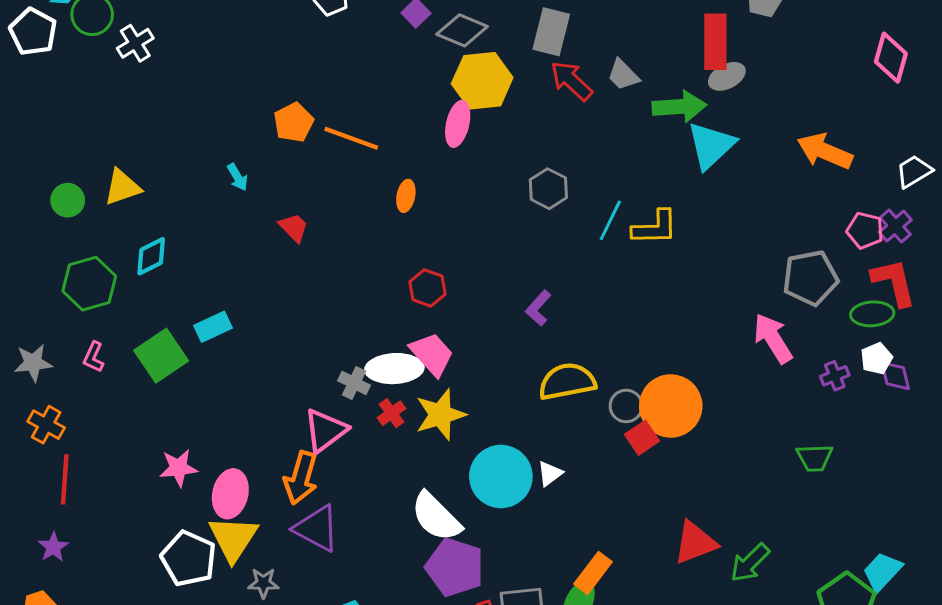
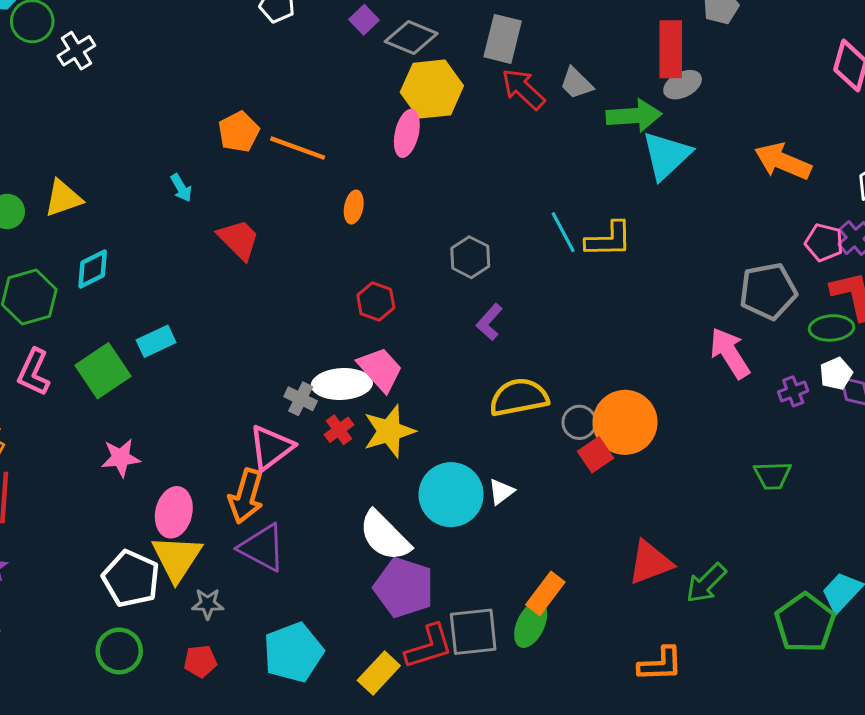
gray hexagon: (548, 189) -> (470, 257), moved
cyan line: (610, 220) -> (563, 232), turned -54
red trapezoid: (294, 227) -> (239, 239), size x1.4
pink L-shape: (94, 357) -> (34, 372), size x1.5
pink star: (178, 468) -> (121, 458), moved

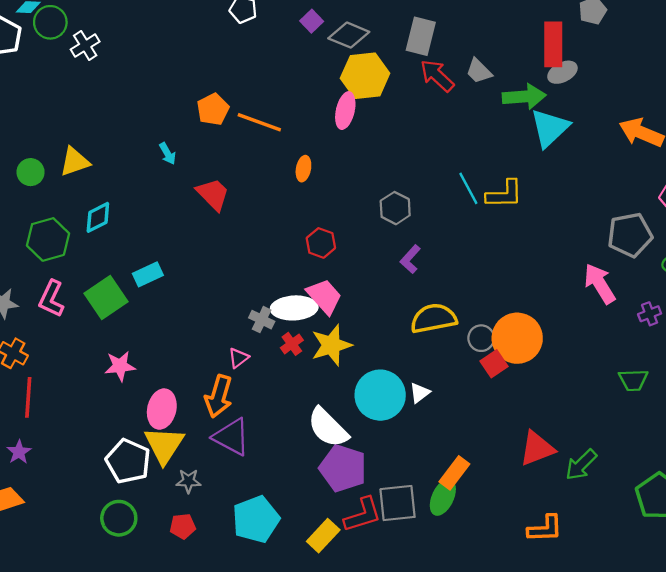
pink triangle: (271, 447) -> (238, 358), size x0.6

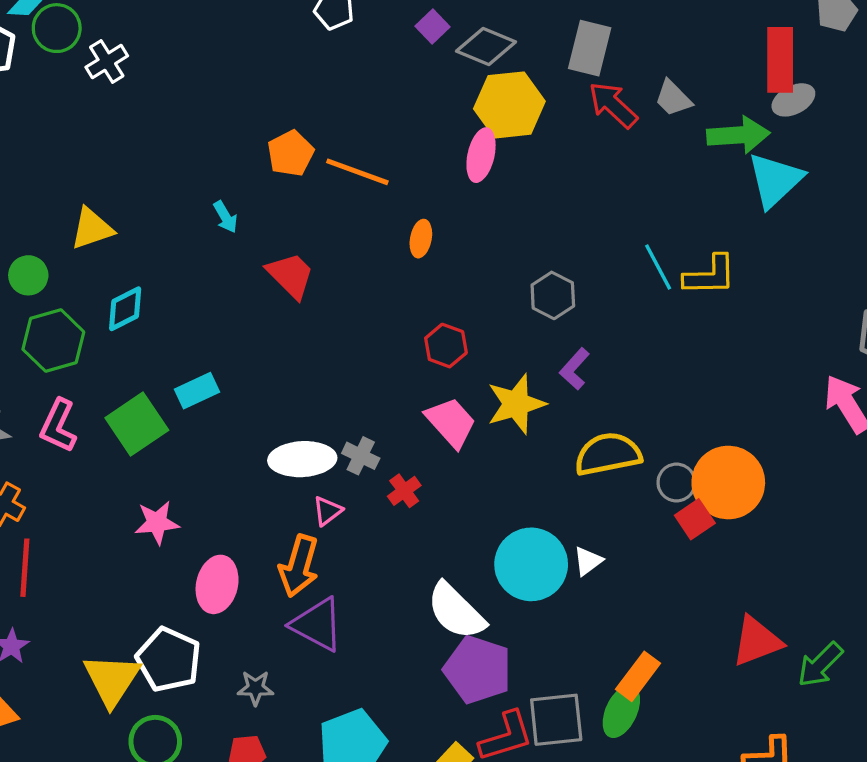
green circle: (31, 172) -> (28, 275), moved
white ellipse: (294, 308) -> (302, 459), moved
yellow star: (331, 345) -> (516, 404), moved
yellow triangle: (164, 445) -> (112, 680), moved

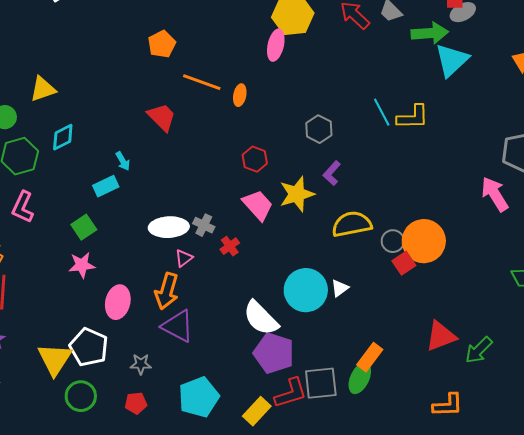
orange line: (357, 172) -> (202, 82), moved
cyan arrow: (225, 217) -> (123, 161), moved
green square: (137, 424) -> (84, 227), moved, size x0.7

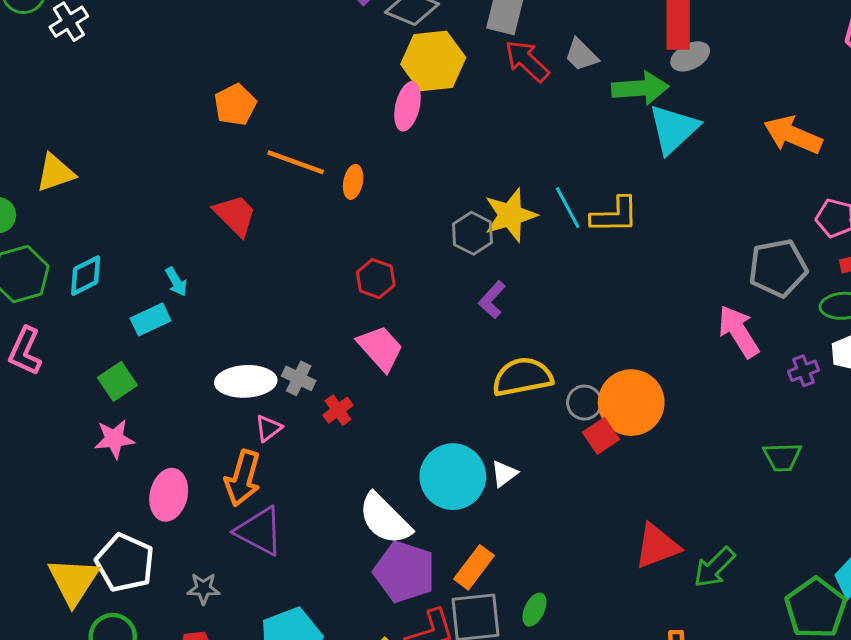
cyan diamond: (63, 137) -> (86, 276), moved
yellow star: (297, 194) -> (510, 215), moved
orange rectangle: (370, 357) -> (474, 567), moved
green ellipse: (360, 378) -> (534, 610), size x0.7

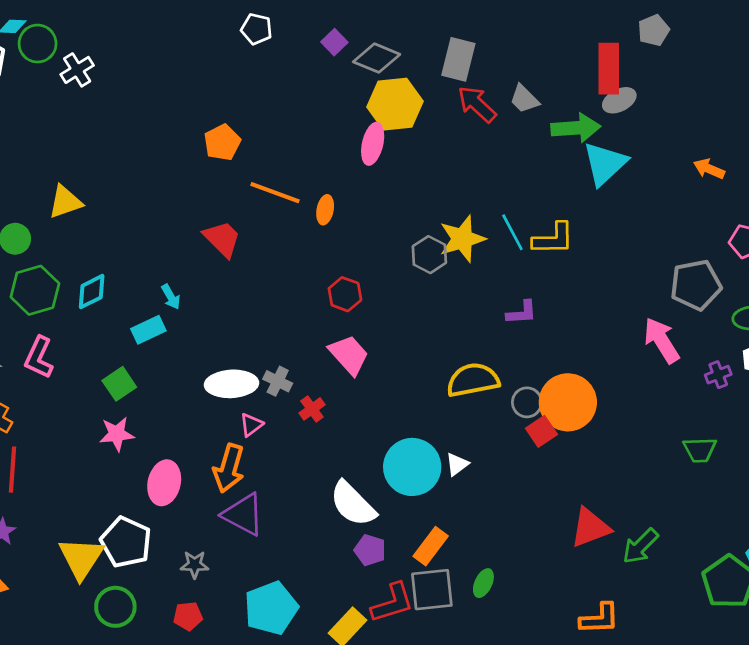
orange arrow: (793, 135) -> (709, 169), size x0.6
purple L-shape: (492, 300) -> (522, 313), moved, turned -136
purple pentagon: (404, 572) -> (370, 550), size x0.6

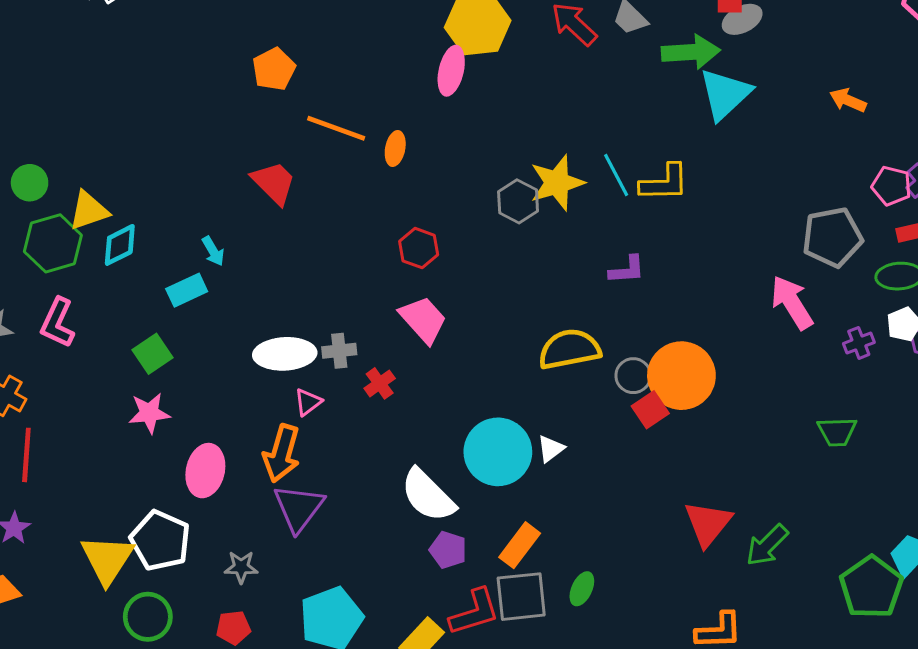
yellow triangle: (65, 202) -> (89, 211), moved
gray cross: (278, 381) -> (339, 351), turned -32
purple triangle: (243, 514) -> (299, 508), turned 39
red triangle: (590, 528) -> (708, 523), turned -30

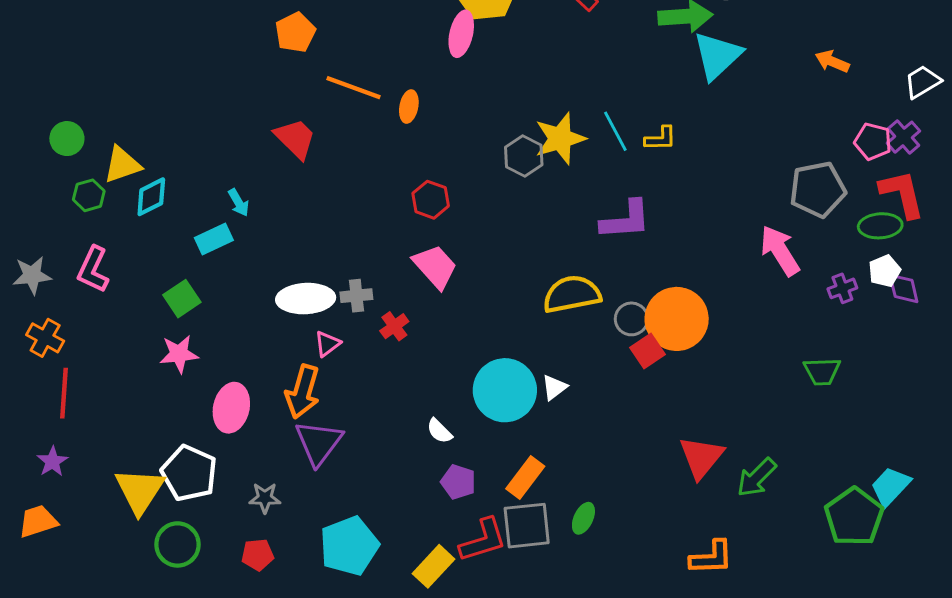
yellow L-shape: (664, 183) -> (661, 139), size x0.7
green hexagon: (53, 243) -> (89, 195), size x0.6
purple L-shape: (627, 270) -> (626, 220), size x1.5
white semicircle: (428, 495) -> (439, 431), size x0.5

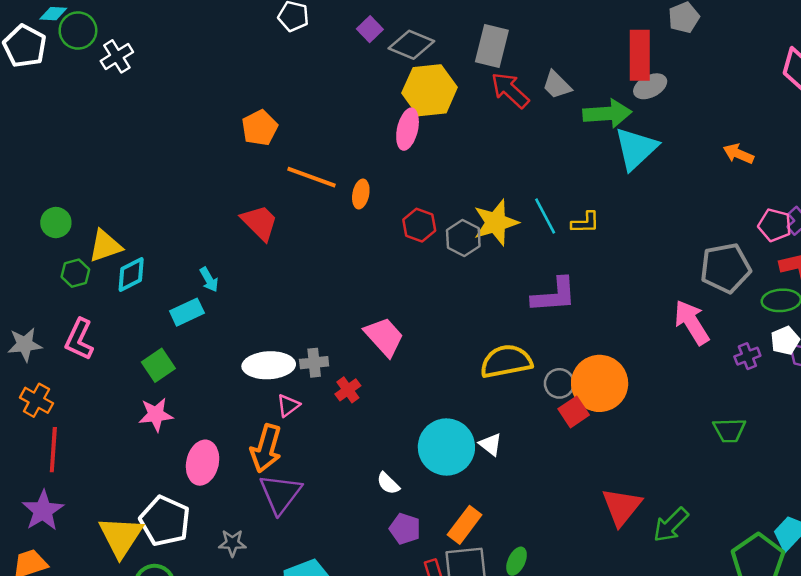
red hexagon: (431, 200) -> (419, 225), moved
white triangle: (554, 387) -> (491, 444), turned -45
purple star: (52, 462) -> (43, 511), size x1.5

